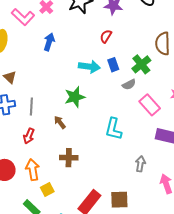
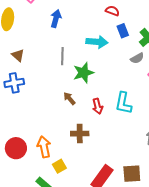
red semicircle: (106, 36) -> (112, 11), turned 80
blue rectangle: (113, 65) -> (123, 31), moved
gray line: (31, 107) -> (62, 56), moved
red arrow: (29, 136) -> (98, 106), moved, turned -35

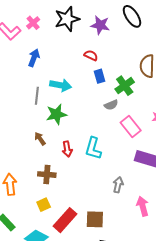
cyan arrow: (97, 42) -> (61, 85), moved
yellow square: (59, 166) -> (44, 205), moved

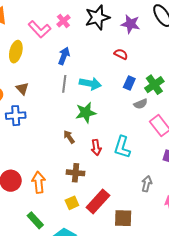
blue rectangle: (99, 76) -> (129, 83), moved, turned 40
gray line: (37, 96) -> (64, 84), moved
red rectangle: (65, 220) -> (98, 201), moved

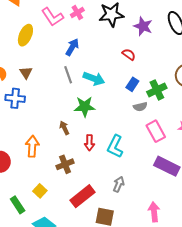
gray line: (64, 84) -> (68, 75), turned -36
brown cross: (76, 173) -> (65, 164), turned -36
orange arrow: (39, 182) -> (32, 146), moved
gray arrow: (147, 184) -> (119, 184), moved
yellow square: (72, 203) -> (40, 191), moved, turned -32

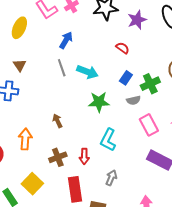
purple star: (143, 26) -> (137, 20), turned 30
green star: (85, 107) -> (99, 102), moved
red arrow: (89, 143) -> (84, 156), moved
yellow square: (40, 191) -> (32, 184), size x1.5
red rectangle: (83, 196) -> (75, 189), turned -60

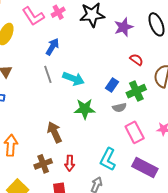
red semicircle: (122, 48) -> (136, 60), moved
brown arrow: (57, 121) -> (54, 132), moved, size x1.5
cyan L-shape: (108, 140) -> (108, 159), moved

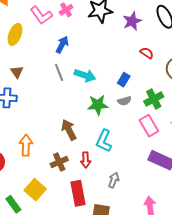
green cross: (136, 91) -> (154, 99), moved
gray semicircle: (119, 108) -> (124, 101), moved
cyan L-shape: (108, 159) -> (104, 141), moved

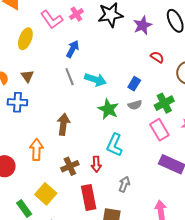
green star: (98, 105) -> (108, 109), turned 30
brown arrow: (69, 130) -> (63, 124), moved, turned 35

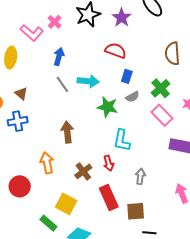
red semicircle: (157, 57) -> (116, 51), moved, size x1.5

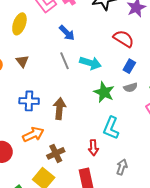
blue arrow: (59, 57) -> (67, 33), turned 108
blue cross: (18, 121) -> (29, 101), moved
orange arrow: (47, 163) -> (33, 134), turned 65
brown cross: (83, 171) -> (56, 153), moved

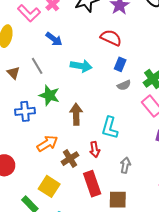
gray line: (65, 61) -> (37, 66), moved
green star: (104, 92) -> (49, 95), moved
brown arrow: (59, 109) -> (76, 114), moved
orange arrow: (33, 134) -> (47, 143), moved
brown cross: (56, 153) -> (70, 159), moved

